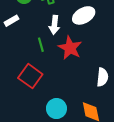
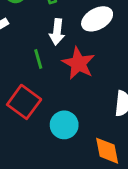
cyan circle: (56, 109) -> (64, 125), moved

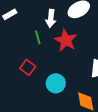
red square: (24, 102) -> (28, 67), size x0.7

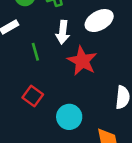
green line: (38, 37) -> (35, 52), moved

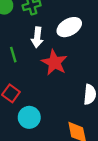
cyan circle: (69, 117) -> (29, 117), moved

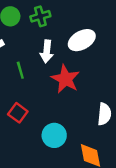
cyan circle: (29, 117) -> (54, 135), moved

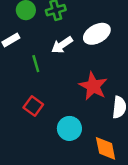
white arrow: (47, 51) -> (62, 45), turned 50
red star: (65, 79) -> (93, 86), moved

